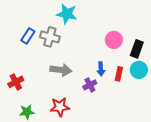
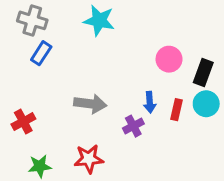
gray cross: (50, 37) -> (32, 20), moved

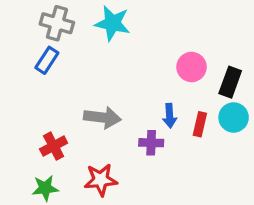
gray cross: (32, 20) -> (57, 23), moved
red cross: (23, 122) -> (54, 146), moved
purple cross: (133, 126) -> (151, 143), turned 30

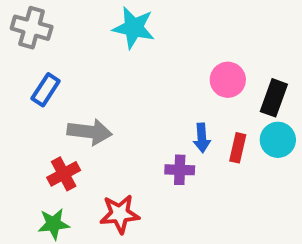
gray cross: (57, 23) -> (32, 28), moved
blue rectangle: (47, 60) -> (46, 90), moved
gray arrow: (102, 117) -> (90, 132), moved

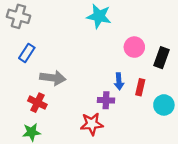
cyan star: (134, 28) -> (99, 16), moved
cyan circle: (278, 140) -> (164, 105), moved
red cross: (64, 174) -> (37, 103), turned -36
red star: (120, 214) -> (92, 124), moved

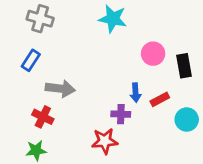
gray cross: (18, 16) -> (40, 19), moved
black rectangle: (162, 58) -> (184, 66), turned -30
red rectangle: (140, 87) -> (160, 99), turned 49

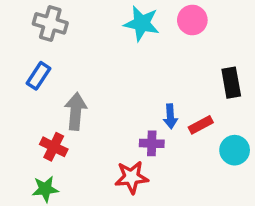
pink circle: (153, 54) -> (192, 20), moved
gray arrow: (60, 89) -> (76, 111), turned -92

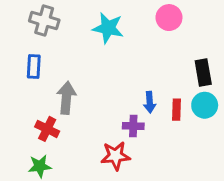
cyan star: (142, 23) -> (108, 28), moved
blue rectangle: (39, 76) -> (34, 67), turned -30
red rectangle: (201, 125) -> (176, 110), turned -60
cyan circle: (235, 150) -> (205, 105), moved

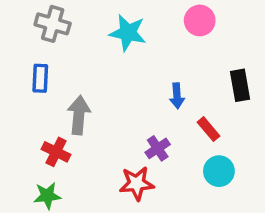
blue arrow: (150, 102) -> (177, 96), moved
cyan circle: (205, 105) -> (219, 171), moved
red rectangle: (176, 110) -> (208, 129), turned -42
purple cross: (133, 126) -> (158, 148), turned -36

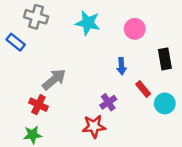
pink circle: (200, 20) -> (135, 29), moved
blue rectangle: (40, 78) -> (16, 42), moved, turned -54
gray arrow: (79, 115) -> (54, 79), turned 45
cyan circle: (219, 171) -> (165, 103), moved

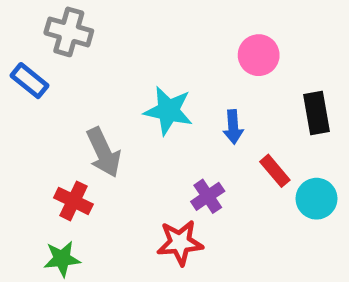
cyan star: (88, 23) -> (168, 111), moved
gray arrow: (54, 79) -> (104, 152), turned 105

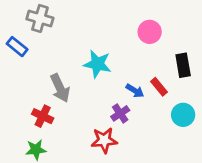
blue arrow: (233, 127) -> (135, 91), moved, turned -54
red rectangle: (275, 171) -> (159, 87), moved

